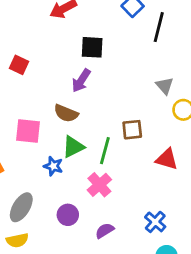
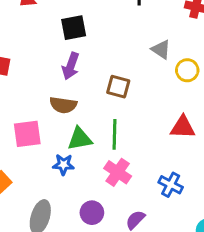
brown square: (132, 130) -> (118, 87), moved, turned 35
green triangle: (73, 147) -> (80, 139), turned 30
blue cross: (155, 222) -> (171, 185), moved

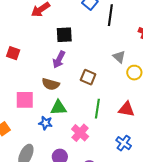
green line: (115, 134) -> (97, 109), moved
blue cross: (171, 185) -> (124, 143), moved

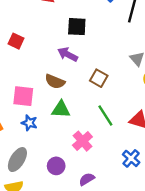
purple arrow: (59, 60) -> (68, 54), turned 84
green line: (97, 109) -> (105, 116), turned -48
blue star: (46, 123) -> (29, 123), moved

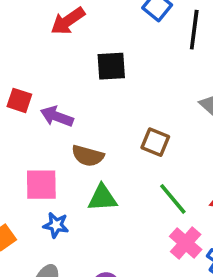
purple arrow: (68, 54) -> (57, 116), moved
pink cross: (82, 141) -> (186, 243), moved

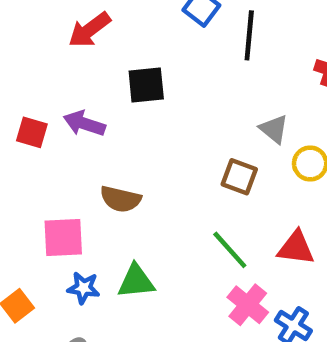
purple arrow: (57, 116) -> (84, 124), moved
brown square: (155, 142) -> (239, 177), moved
green triangle: (102, 198) -> (136, 281), moved

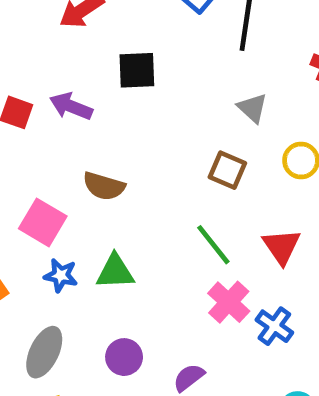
gray triangle: (274, 129) -> (252, 108), moved
pink square: (63, 238) -> (43, 222), turned 30
red triangle: (296, 248) -> (282, 246), turned 45

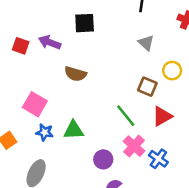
brown square: (227, 170) -> (147, 87), moved
brown semicircle: (104, 186) -> (75, 74), moved
red triangle: (282, 246) -> (162, 116), turned 35
purple circle: (124, 357) -> (103, 159), moved

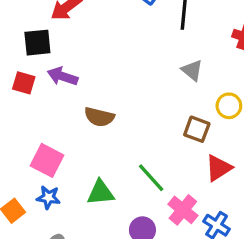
black square: (85, 23) -> (37, 43), moved
green line: (126, 116) -> (151, 178), moved
blue star: (45, 132) -> (48, 197), moved

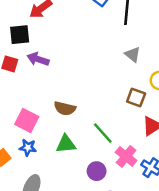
brown semicircle: (99, 117) -> (65, 108), moved

